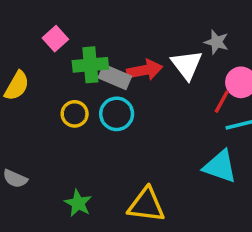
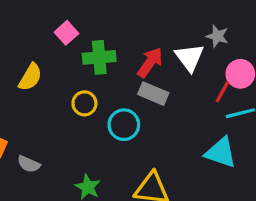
red arrow: (145, 70) -> (150, 62), turned -44
gray rectangle: (115, 77) -> (153, 94), moved
cyan circle: (117, 114) -> (124, 125), moved

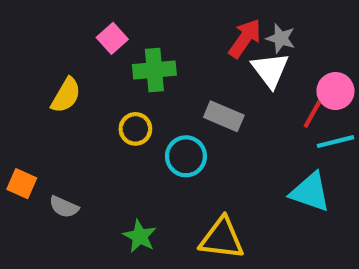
gray star: (217, 36) -> (281, 38), moved
red arrow: (150, 62) -> (245, 38), moved

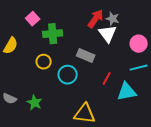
red line: (312, 114) -> (107, 79), moved
cyan triangle: (310, 192) -> (127, 92), turned -30
green star: (140, 236) -> (35, 103), moved

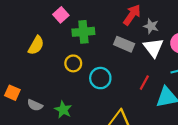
gray star: (113, 19) -> (151, 26), moved
white triangle: (108, 34) -> (153, 48), moved
gray rectangle: (86, 56) -> (124, 44), moved

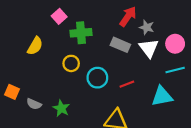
red line: (144, 83) -> (127, 84), moved, turned 40

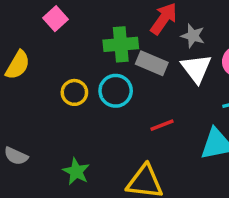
green cross: (81, 33) -> (121, 44), moved
cyan circle: (97, 78) -> (116, 91), moved
green star: (61, 108) -> (76, 171), moved

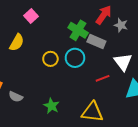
pink square: (55, 19) -> (31, 16), moved
green cross: (121, 44) -> (78, 30), turned 36
white triangle: (196, 68) -> (123, 62), moved

